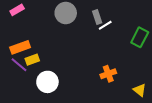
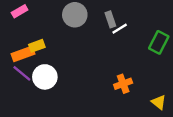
yellow rectangle: (32, 60) -> (37, 46), moved
white circle: (47, 82) -> (45, 77), moved

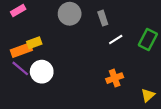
white line: (120, 29) -> (116, 39), moved
yellow triangle: (159, 102) -> (148, 95), turned 40

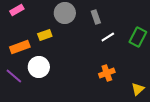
yellow rectangle: (34, 43) -> (45, 35), moved
purple line: (20, 68) -> (14, 76), moved

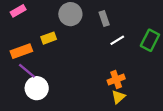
white circle: (39, 67) -> (37, 88), moved
purple line: (14, 76) -> (27, 71), moved
yellow triangle: (138, 89) -> (118, 97), moved

